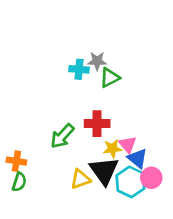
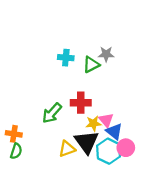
gray star: (97, 61) -> (106, 54), moved

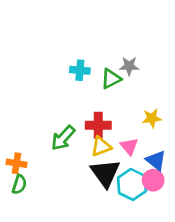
yellow star: (93, 123) -> (152, 118), moved
blue triangle: (114, 132) -> (156, 160), moved
yellow triangle: (67, 149) -> (101, 146), moved

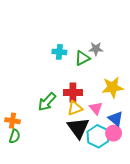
yellow star: (152, 118) -> (113, 87), size x1.5

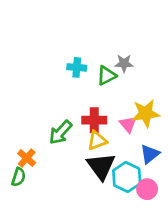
pink triangle: (96, 108) -> (128, 124), moved
blue triangle: (116, 119) -> (150, 154), turned 42
orange cross: (12, 121) -> (27, 158), moved, turned 32
pink circle: (114, 133) -> (147, 189), moved

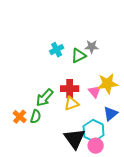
cyan cross: (77, 67) -> (57, 50), turned -32
black triangle: (101, 166) -> (75, 139), moved
green semicircle: (19, 177) -> (36, 117), moved
pink circle: (147, 189) -> (96, 146), moved

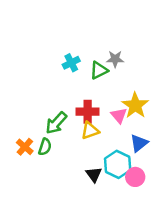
yellow star: (108, 84) -> (135, 105), turned -30
black triangle: (75, 139) -> (94, 174), size x0.6
pink circle: (96, 146) -> (135, 177), moved

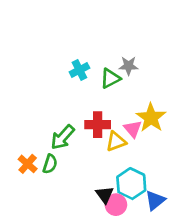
yellow triangle: (90, 131) -> (116, 142), moved
blue triangle: (139, 143) -> (155, 200), moved
pink circle: (135, 177) -> (116, 205), moved

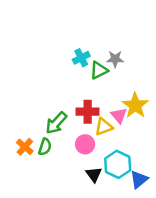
cyan cross: (79, 70) -> (81, 58), moved
pink circle: (116, 205) -> (85, 144), moved

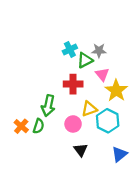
red cross: (88, 112) -> (73, 84), moved
pink triangle: (119, 115) -> (102, 74), moved
green arrow: (56, 123) -> (48, 106), turned -30
cyan hexagon: (118, 164) -> (108, 121), moved

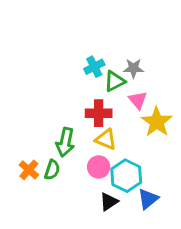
yellow triangle: (89, 109) -> (106, 139), moved, turned 42
cyan hexagon: (108, 121) -> (126, 176), moved
black triangle: (81, 150) -> (109, 202), turned 32
blue triangle: (119, 154) -> (148, 199), moved

